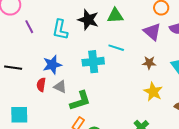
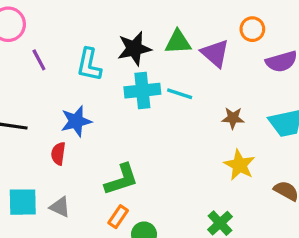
black star: (88, 20) -> (134, 49), turned -30
purple triangle: (152, 32) -> (215, 53), moved
cyan cross: (93, 62) -> (142, 91), moved
gray triangle: (60, 87) -> (60, 207), moved

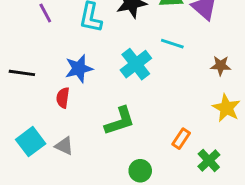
cyan cross: (142, 91) -> (136, 64), moved, turned -32
cyan square: (23, 202) -> (31, 142), turned -36
orange rectangle: (118, 217) -> (181, 139), moved

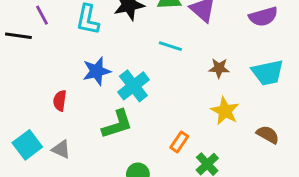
cyan cross: (136, 64) -> (133, 86), moved
blue star: (79, 69) -> (97, 71), moved
black line: (22, 73) -> (18, 36), moved

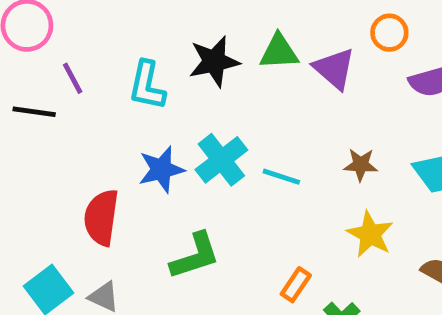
cyan line: (170, 46) -> (281, 177), moved
cyan cross: (133, 86) -> (221, 160), moved
red semicircle: (60, 101) -> (101, 217), size x1.6

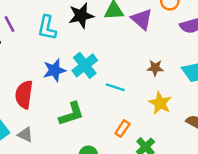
cyan line: (281, 177) -> (115, 87), moved

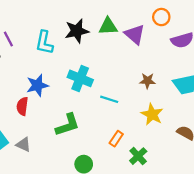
cyan cross: (85, 65) -> (80, 78), turned -30
blue star: (54, 70) -> (37, 85), moved
red semicircle: (24, 95) -> (22, 106), size x0.7

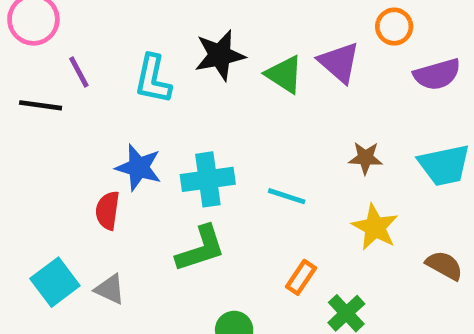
green triangle: (108, 26) -> (284, 74), moved, turned 36
cyan cross: (80, 78) -> (208, 179), moved, turned -30
blue star: (37, 85) -> (139, 167), turned 30

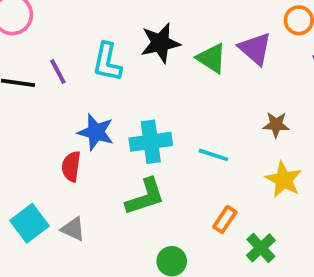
purple line: (79, 72) -> (58, 71), moved

